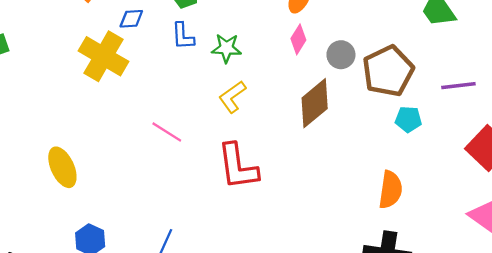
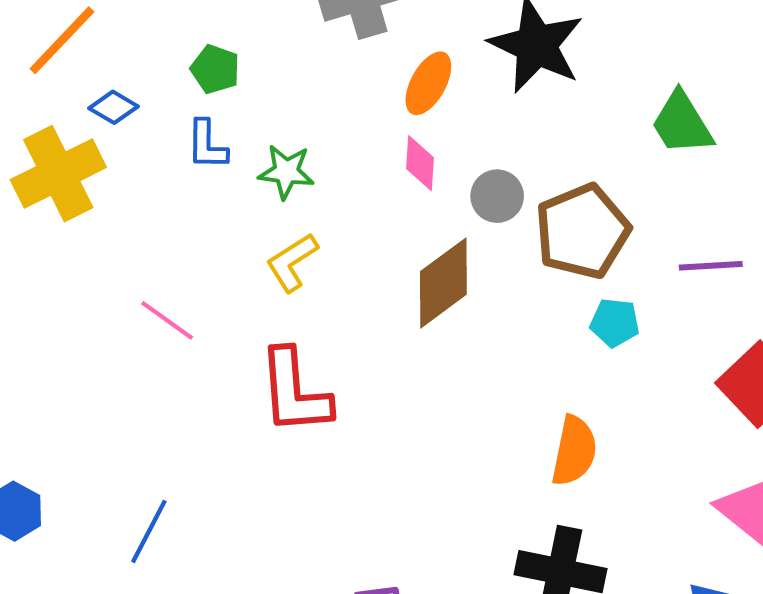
blue diamond: (131, 19) -> (114, 107), turned 30
pink diamond: (298, 39) -> (420, 163), turned -32
yellow cross: (104, 56) -> (58, 174), turned 30

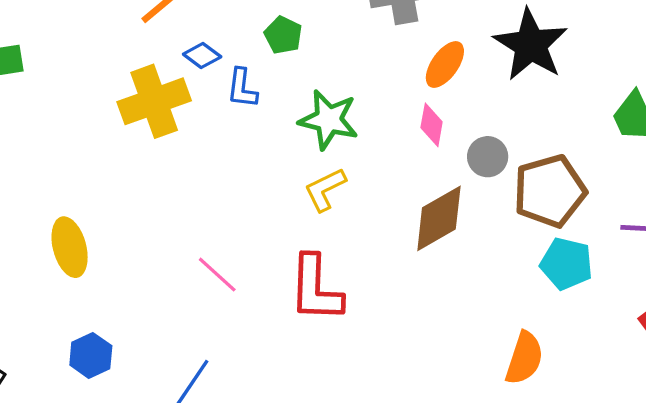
blue L-shape: (207, 145) -> (242, 88), moved
green star: (286, 172) -> (329, 120), size x1.4
pink line: (167, 320) -> (217, 275), moved
cyan pentagon: (615, 323) -> (566, 264), size x1.4

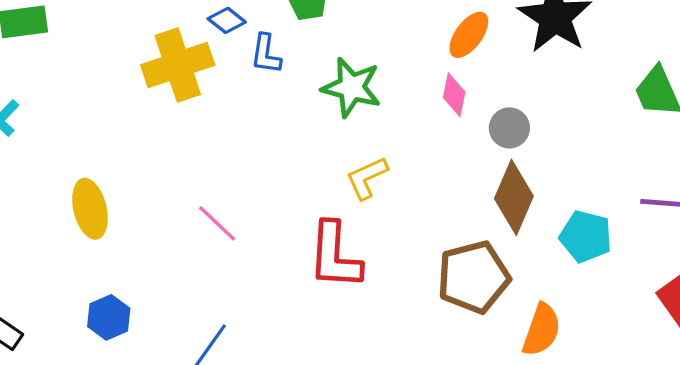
yellow L-shape: (325, 189) -> (367, 178), moved
brown pentagon: (550, 191) -> (474, 277), moved
brown diamond: (439, 218) -> (514, 197), moved, turned -38
pink line: (217, 275) -> (217, 223), moved

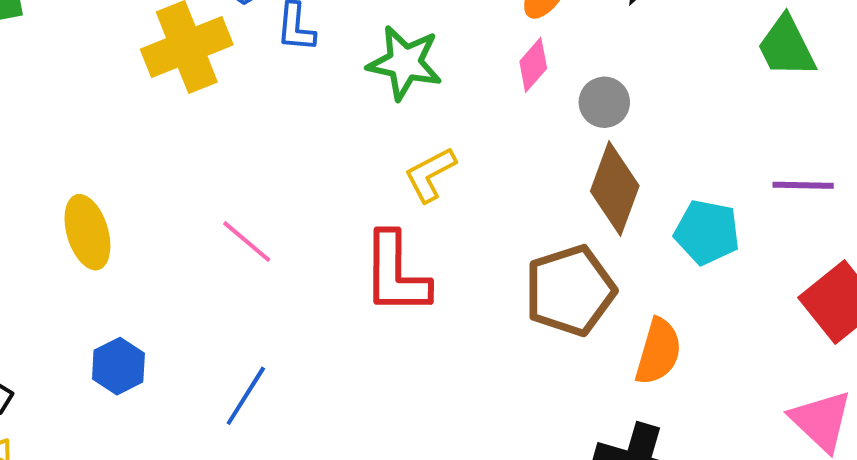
pink diamond: (454, 95) -> (533, 65), turned 33

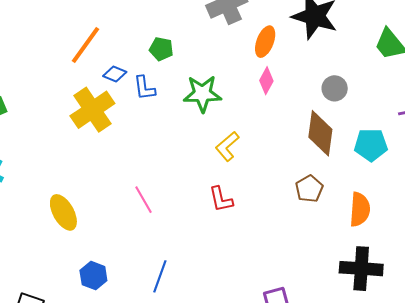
gray circle: (604, 102) -> (335, 88), moved
pink line: (247, 242) -> (143, 200), turned 32
red L-shape: (396, 274) -> (221, 199), size x0.6
brown pentagon: (570, 291) -> (309, 189), size x0.6

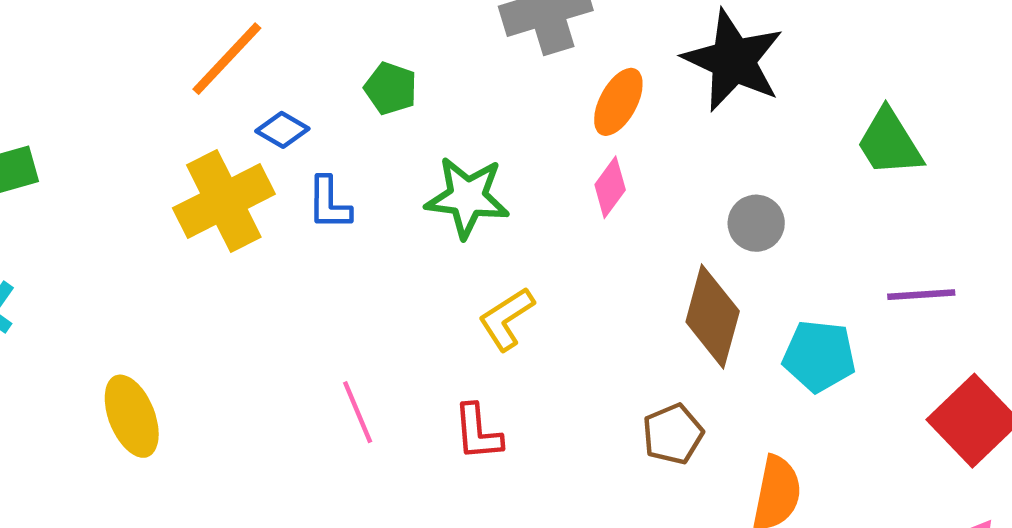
blue L-shape: (144, 88) -> (329, 203), moved
pink line: (143, 200) -> (358, 412), moved

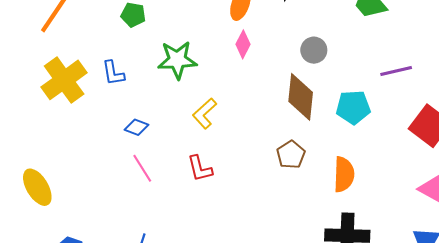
blue diamond: (282, 130) -> (137, 127), moved

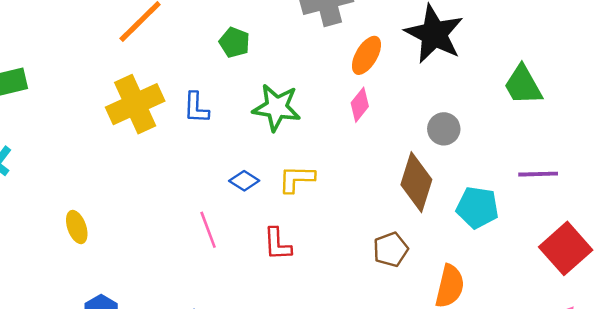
yellow L-shape: (205, 114) -> (297, 179), turned 32
blue diamond: (137, 127) -> (244, 181), moved
yellow ellipse: (37, 187) -> (77, 227), size x0.7

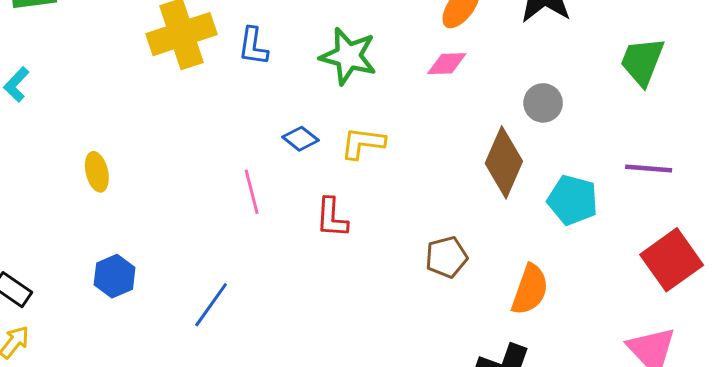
green trapezoid: (523, 85) -> (642, 61), turned 45
pink diamond: (360, 105) -> (447, 64), turned 44
brown pentagon: (391, 250) -> (446, 257), moved

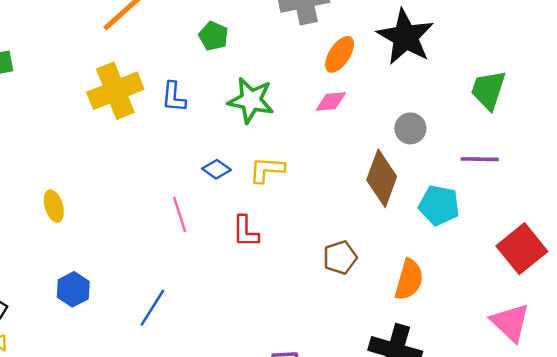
purple line: (649, 168) -> (480, 159), moved

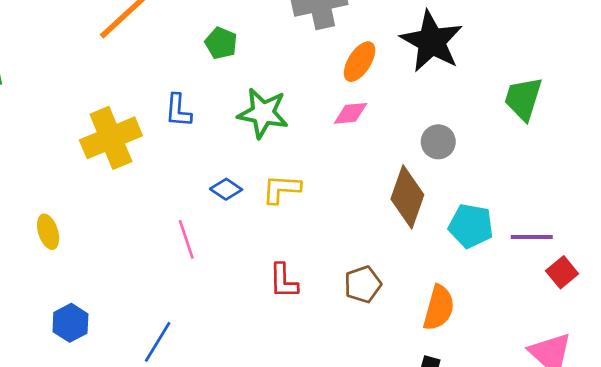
yellow cross: (115, 91) -> (111, 138), moved
purple line: (480, 159) -> (532, 237), moved
red L-shape: (246, 231) -> (283, 281), moved
red square: (522, 249) -> (562, 272), size x0.6

